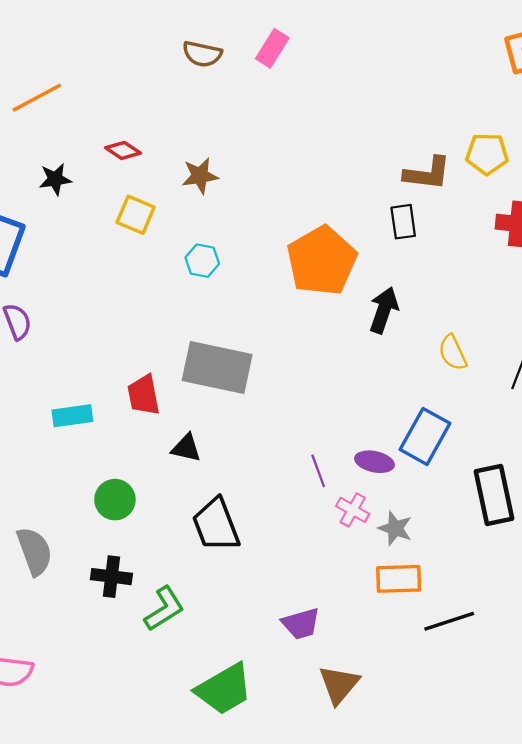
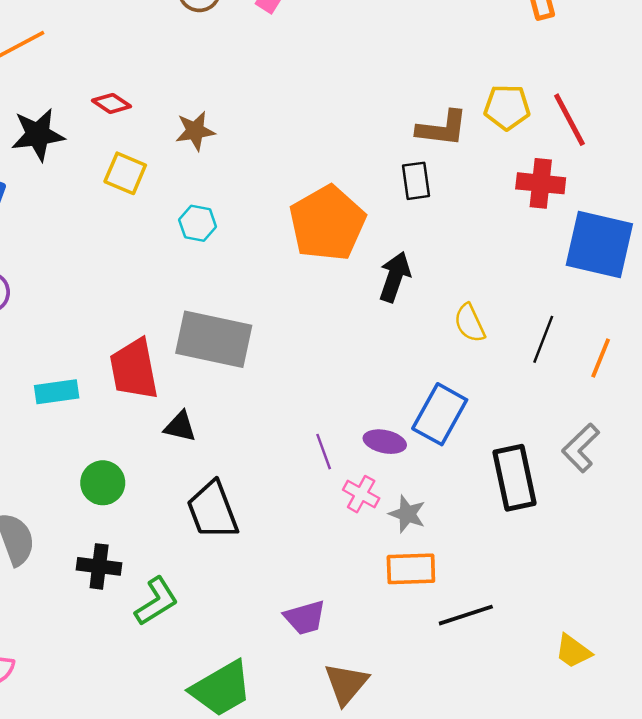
black star: (55, 179) -> (38, 135), size x1.5
red trapezoid: (144, 395) -> (134, 369), size x1.4

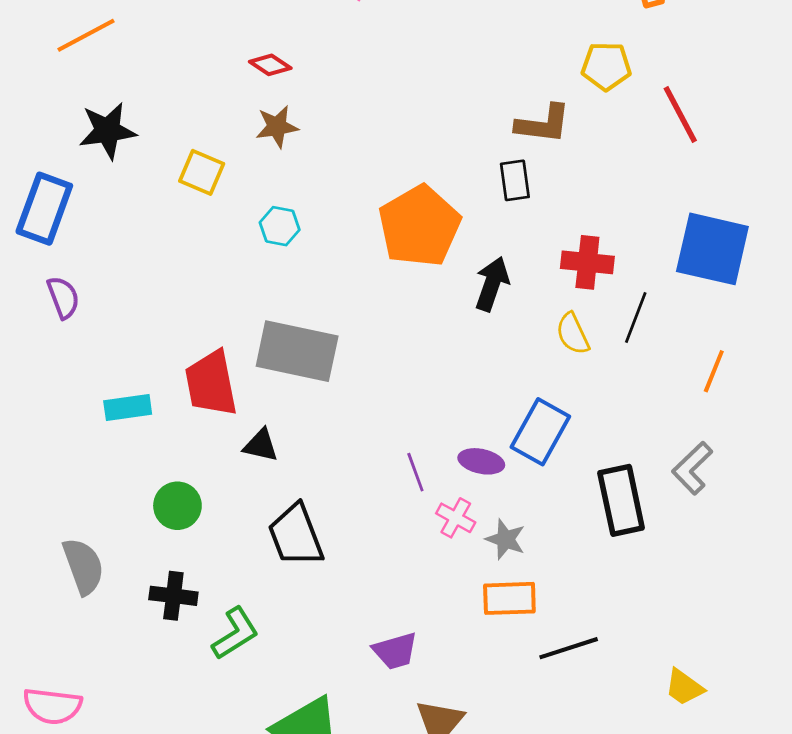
red diamond: (111, 103) -> (270, 65), moved
yellow pentagon: (507, 107) -> (606, 66), moved
red cross: (541, 183) -> (587, 262), moved
black line: (543, 339) -> (636, 318), moved

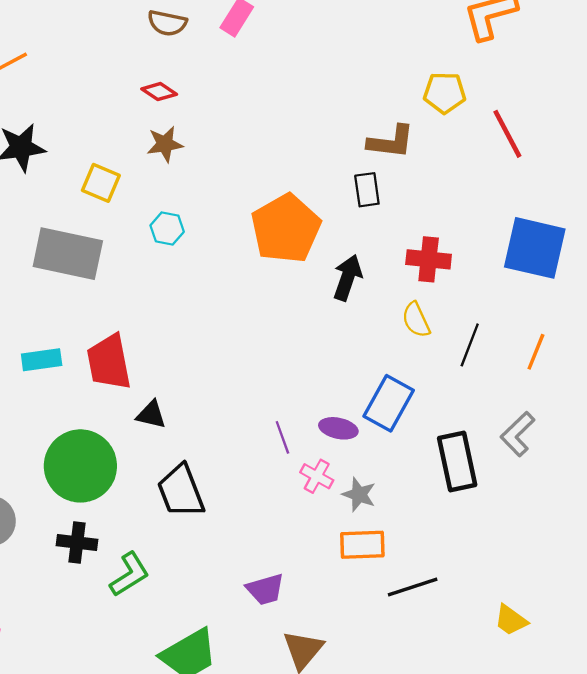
black line: (636, 318) -> (470, 345), moved
gray rectangle: (297, 351) -> (68, 254), moved
cyan rectangle: (128, 408) -> (42, 360), moved
green circle: (177, 506) -> (80, 466), size x1.8

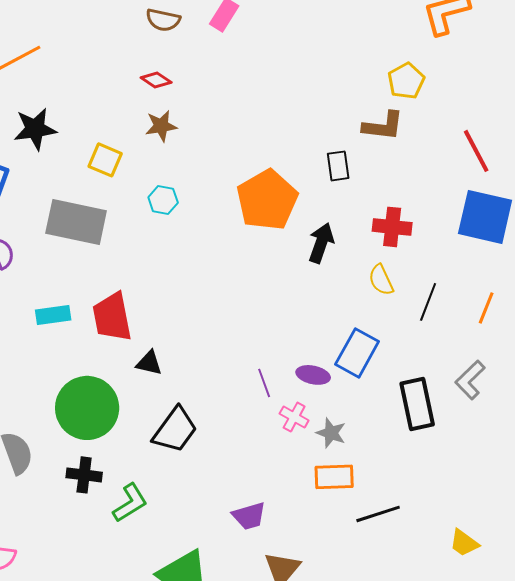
yellow pentagon: (445, 93) -> (406, 81), turned -30
red line: (507, 134) -> (476, 151), moved
brown L-shape: (391, 142) -> (383, 126), moved
black trapezoid: (181, 491) -> (175, 430), turned -123

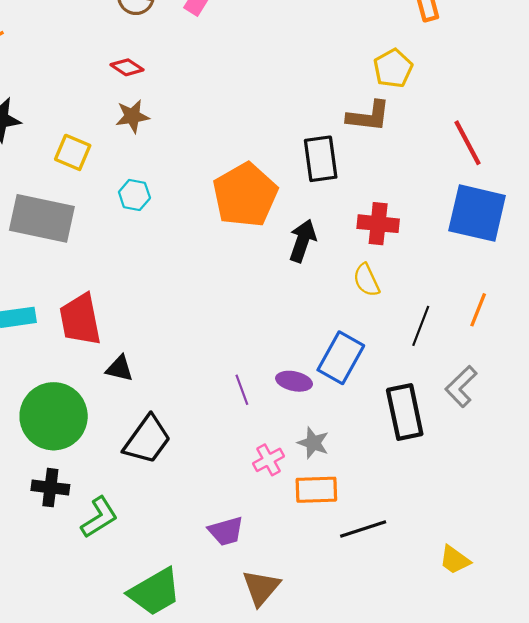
black rectangle: (338, 166) -> (321, 159), size x1.4
black line: (428, 302) -> (421, 326), moved
pink cross: (294, 417) -> (269, 460), moved, turned 32

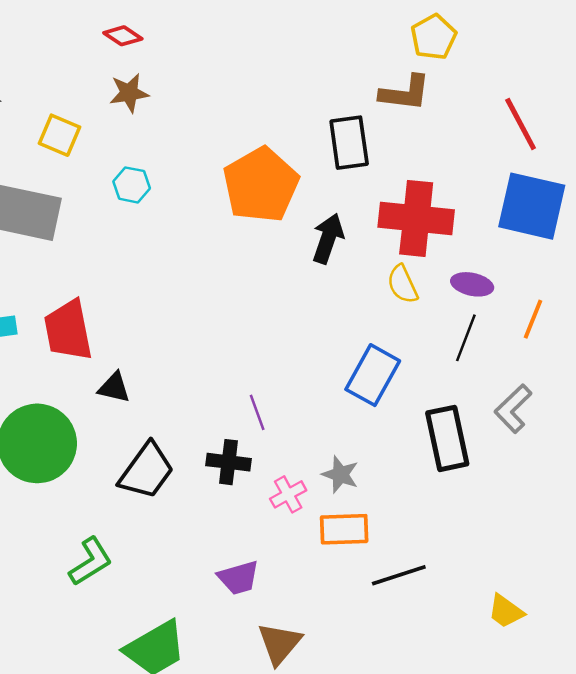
red cross: (378, 224) -> (416, 218), size x1.5
purple ellipse: (294, 381) -> (472, 284), moved
black cross: (50, 488) -> (229, 462), moved

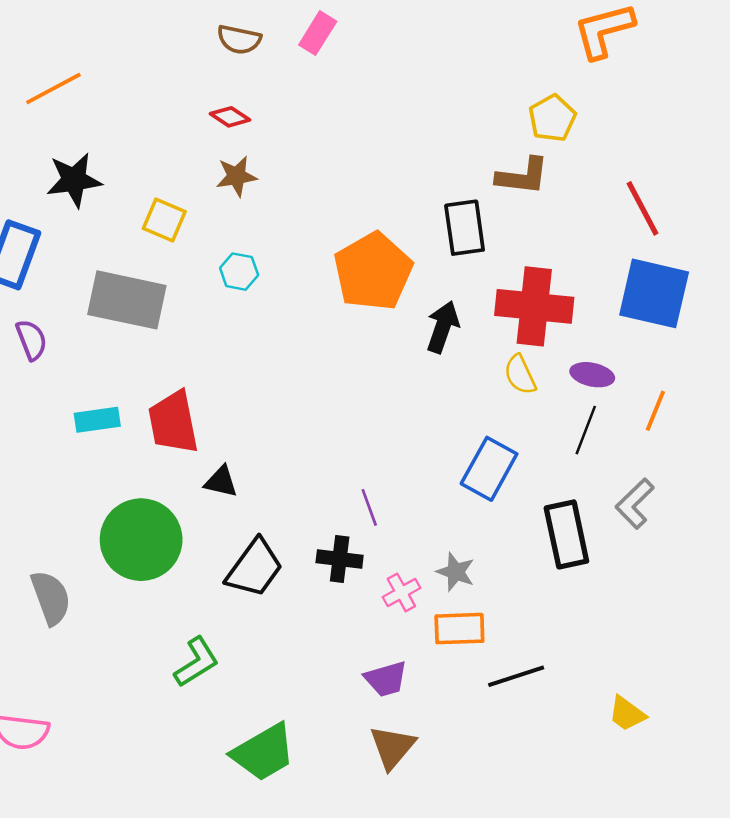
purple trapezoid: (238, 578) -> (386, 679), moved

